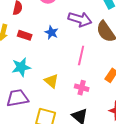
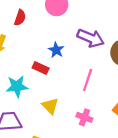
red rectangle: (25, 35) -> (41, 68), moved

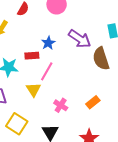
red rectangle: (41, 68) -> (32, 56), turned -40
pink line: (88, 80) -> (47, 71), moved

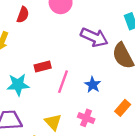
blue star: (48, 43) -> (93, 85), moved
yellow triangle: (34, 90) -> (53, 122), moved

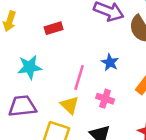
red rectangle: (43, 67) -> (54, 28), moved
pink line: (63, 82) -> (79, 78), moved

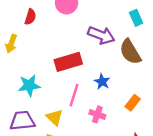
red rectangle: (54, 28) -> (68, 62), moved, size x1.6
yellow triangle: (70, 105) -> (55, 117), moved

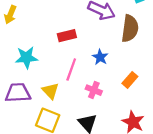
brown semicircle: (130, 52) -> (130, 28), turned -144
red rectangle: (68, 62) -> (67, 36), size x0.7

